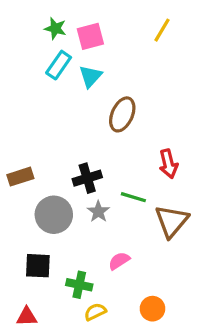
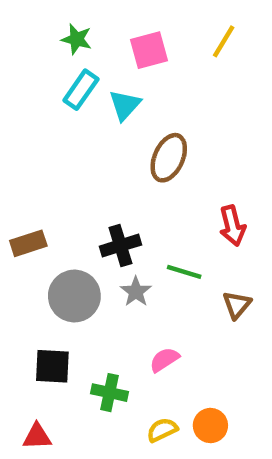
pink square: (90, 36) -> (149, 50), moved
brown triangle: (172, 221) -> (237, 305), size x0.6
yellow semicircle: (95, 312) -> (162, 430), moved

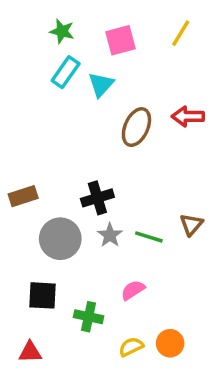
red arrow: (232, 226) -> (188, 116), moved, turned 104
green line: (184, 272) -> (149, 237), moved
brown triangle: (237, 305) -> (191, 225), moved

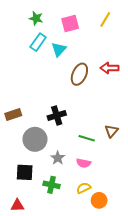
gray star: (110, 235) -> (58, 158), moved
pink semicircle: (133, 290) -> (84, 163), moved, turned -136
yellow semicircle: (131, 347) -> (84, 188), moved

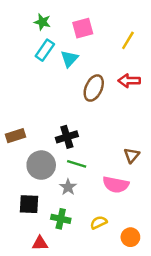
yellow line: (105, 19) -> (128, 40), moved
green line: (87, 138) -> (77, 164), moved
pink semicircle: (84, 163) -> (116, 185), moved, size x1.5
orange circle: (99, 200) -> (130, 237), moved
red triangle: (17, 205) -> (40, 243), moved

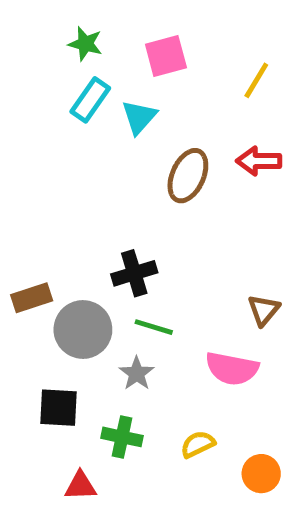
brown rectangle: (15, 136) -> (32, 298), moved

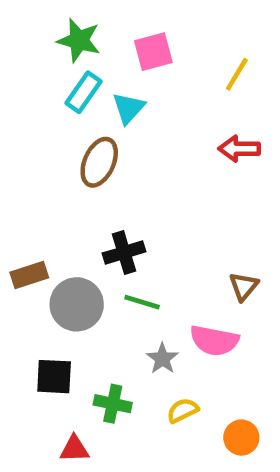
green star: (85, 44) -> (79, 40), size x1.4
brown ellipse: (188, 176) -> (99, 162), moved
gray star: (137, 373) -> (162, 359), moved

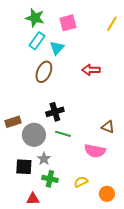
yellow line: (237, 74) -> (112, 24), moved
red arrow: (239, 149) -> (91, 70), moved
brown triangle: (244, 286) -> (108, 127), turned -48
gray star: (162, 359) -> (44, 159), moved

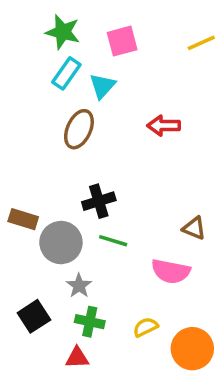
yellow line: (112, 24) -> (201, 43), turned 35
brown rectangle: (13, 122) -> (23, 219), turned 35
black square: (24, 167) -> (34, 316), moved, turned -36
orange circle: (107, 194) -> (192, 349), size x1.5
red triangle: (33, 199) -> (77, 358), moved

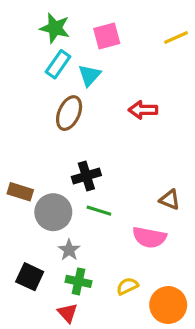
black square: (34, 316) -> (30, 277), turned -32
red triangle: (77, 358) -> (67, 313), turned 50

